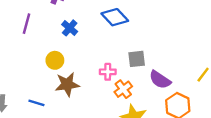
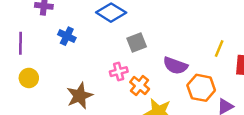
gray square: (137, 59) -> (137, 42), moved
yellow circle: (55, 60) -> (29, 78), moved

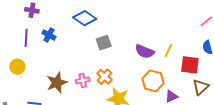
purple line: (21, 43) -> (26, 38), moved
purple semicircle: (175, 66) -> (145, 51), moved
pink cross: (119, 72) -> (83, 80), moved

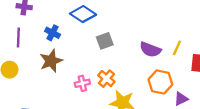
blue cross: (49, 35) -> (53, 33), moved
brown star: (57, 83) -> (51, 61), moved

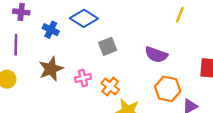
blue cross: (53, 33) -> (51, 30), moved
yellow line: (177, 48) -> (180, 15), moved
pink cross: (82, 83) -> (83, 78), moved

